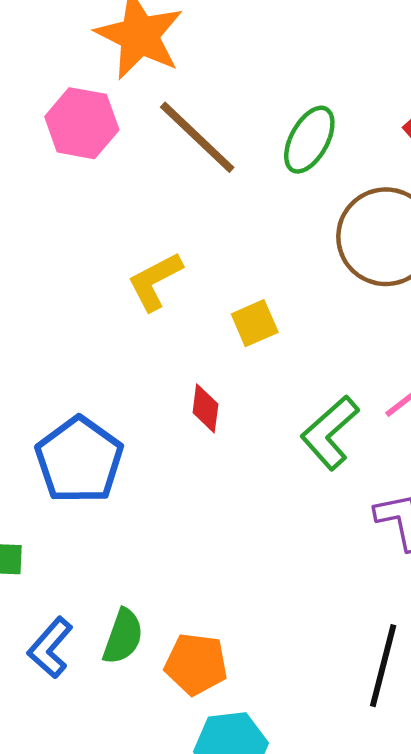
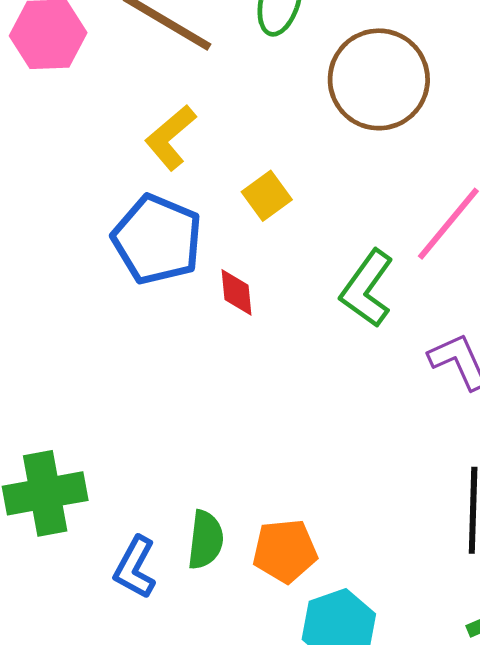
yellow L-shape: (155, 281) -> (170, 137), moved
blue pentagon: (79, 460) -> (157, 239), moved

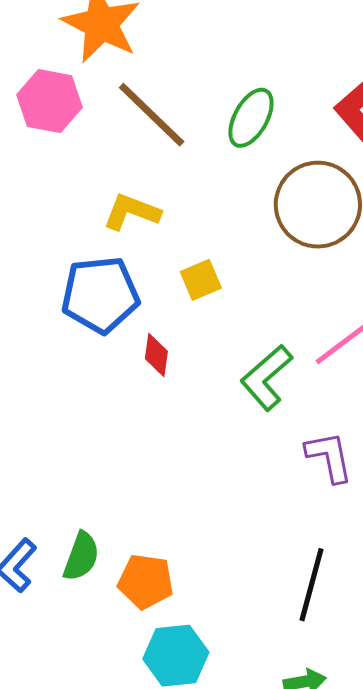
yellow L-shape: (170, 137) -> (132, 212), turned 48
blue pentagon: (157, 239) -> (100, 295), turned 30

